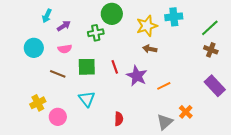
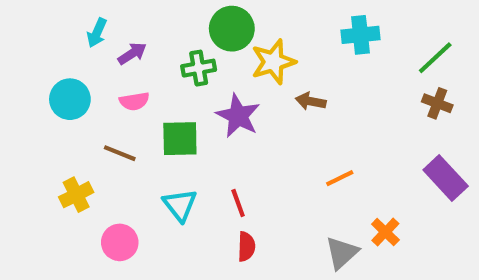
yellow star: (147, 26) -> (273, 62), moved
red line: (115, 67) -> (238, 203), moved
purple star: (137, 76) -> (238, 116), moved
yellow cross: (38, 103) -> (76, 195), moved

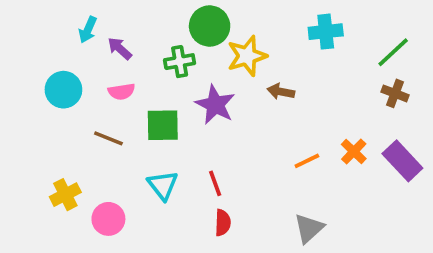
purple arrow: (132, 54) -> (120, 48), turned -105
yellow cross: (76, 195) -> (65, 195), moved
orange cross: (385, 232) -> (354, 151), moved

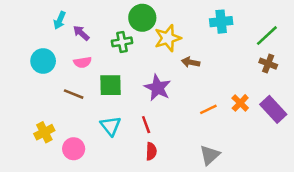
purple star: (215, 105) -> (158, 88), moved

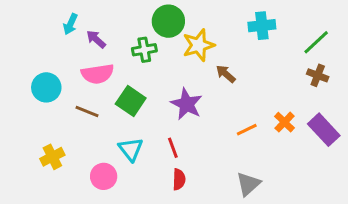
cyan circle: (43, 61) -> (46, 87), moved
pink semicircle: (83, 62) -> (98, 74), size x1.5
brown arrow: (191, 62) -> (226, 74), turned 30
green square: (110, 85) -> (131, 101), turned 35
pink circle: (74, 149) -> (104, 176), moved

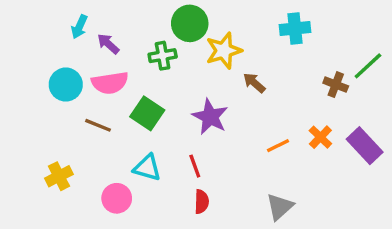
green line: (316, 42) -> (368, 66), moved
brown cross: (318, 75) -> (336, 85), moved
cyan circle: (46, 87) -> (66, 85), moved
cyan triangle: (131, 149) -> (147, 168), turned -36

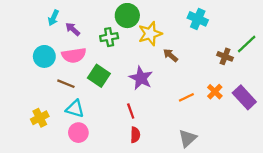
cyan cross: (295, 28) -> (198, 19), turned 30
cyan triangle: (147, 168) -> (75, 109), moved

